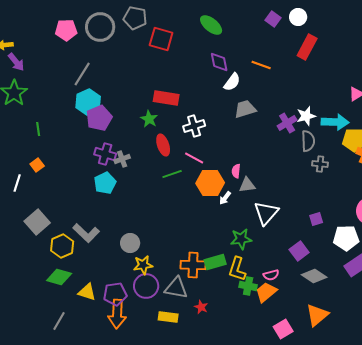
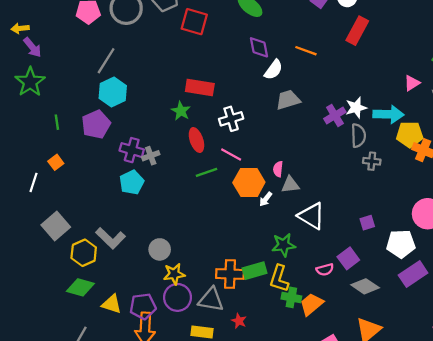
purple pentagon: (99, 118) -> (96, 124), moved
white triangle: (266, 213) -> (311, 216), turned -40
pink semicircle: (271, 275) -> (325, 270), moved

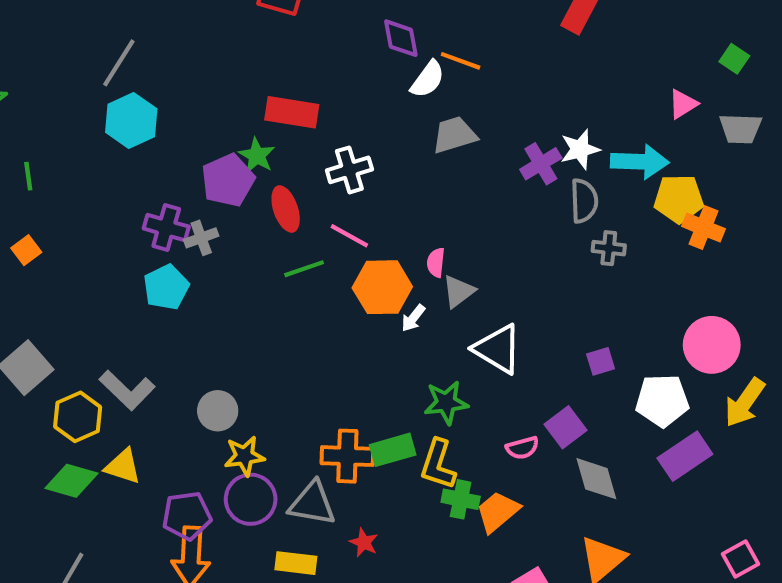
orange line: (306, 51) -> (461, 61), moved
purple pentagon: (96, 124) -> (228, 180), moved
gray triangle: (290, 185) -> (458, 291), turned -30
gray diamond: (365, 286) -> (596, 479), turned 40
yellow triangle: (112, 304) -> (123, 466), moved

